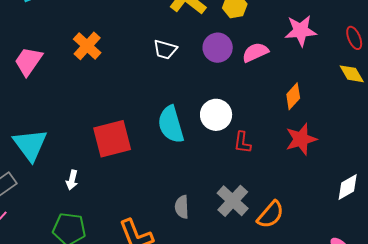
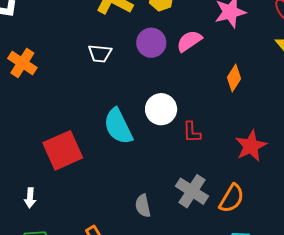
red star: (301, 139) -> (251, 146), moved

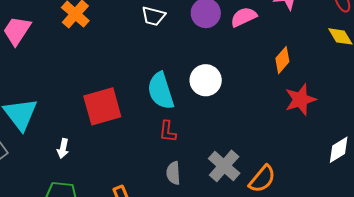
red L-shape: (192, 132) -> (168, 131), moved
red star: (251, 146) -> (300, 100), moved

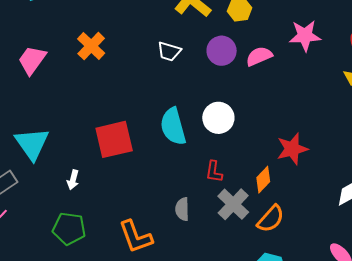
orange diamond: (282, 60) -> (263, 180), moved
red star: (300, 100) -> (292, 149), moved
red L-shape: (168, 131) -> (214, 172), moved

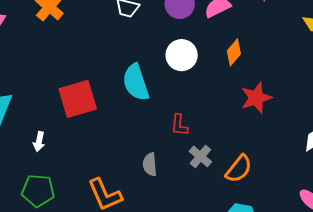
white circle: (218, 118) -> (182, 55), moved
orange diamond: (263, 180) -> (234, 52), moved
gray cross: (233, 204) -> (200, 156), size x0.7

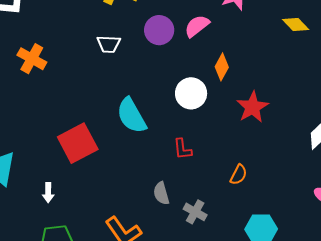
white circle: (182, 55) -> (191, 93), moved
gray cross: (200, 156) -> (195, 212), moved
orange semicircle: (239, 169) -> (238, 175), moved, size x0.7

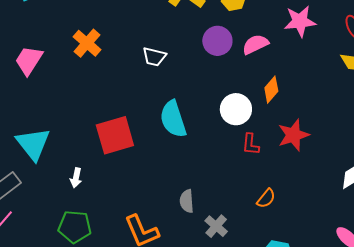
white trapezoid: (109, 44) -> (154, 57), moved
red L-shape: (182, 149) -> (251, 144), moved

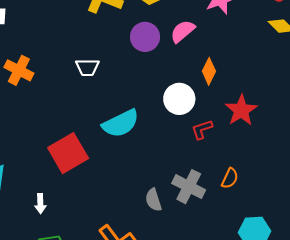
cyan semicircle: (173, 119) -> (121, 123), turned -84
red L-shape: (251, 144) -> (202, 129), turned 80
gray cross: (216, 226) -> (189, 187), moved, size x1.4

